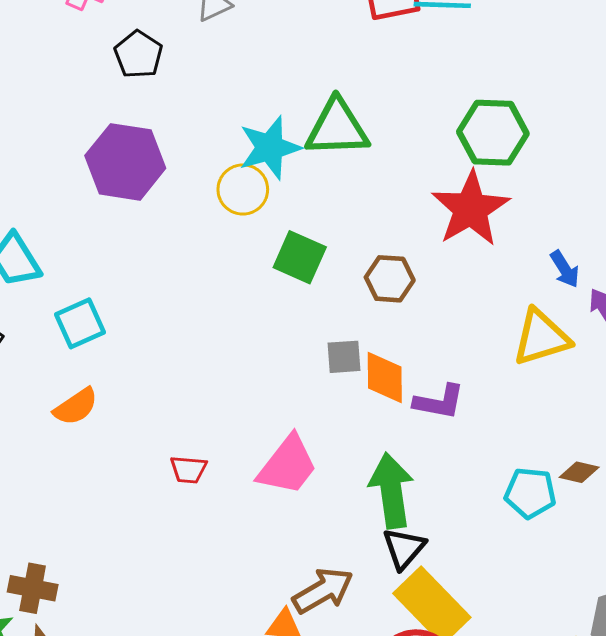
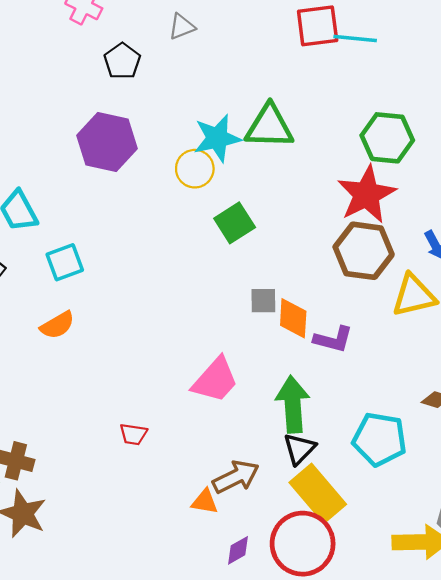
green square: (300, 257) -> (235, 223), turned 30
brown hexagon: (390, 279) -> (364, 251), moved, size x1.6
red trapezoid: (188, 469) -> (133, 434), moved
cyan pentagon: (530, 493) -> (380, 439), moved, size x1.4

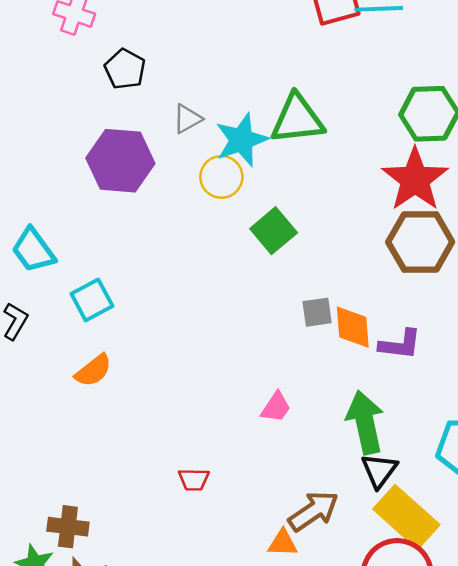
gray triangle: (182, 27) -> (187, 119), moved
pink trapezoid: (215, 380) -> (276, 407), size x0.6

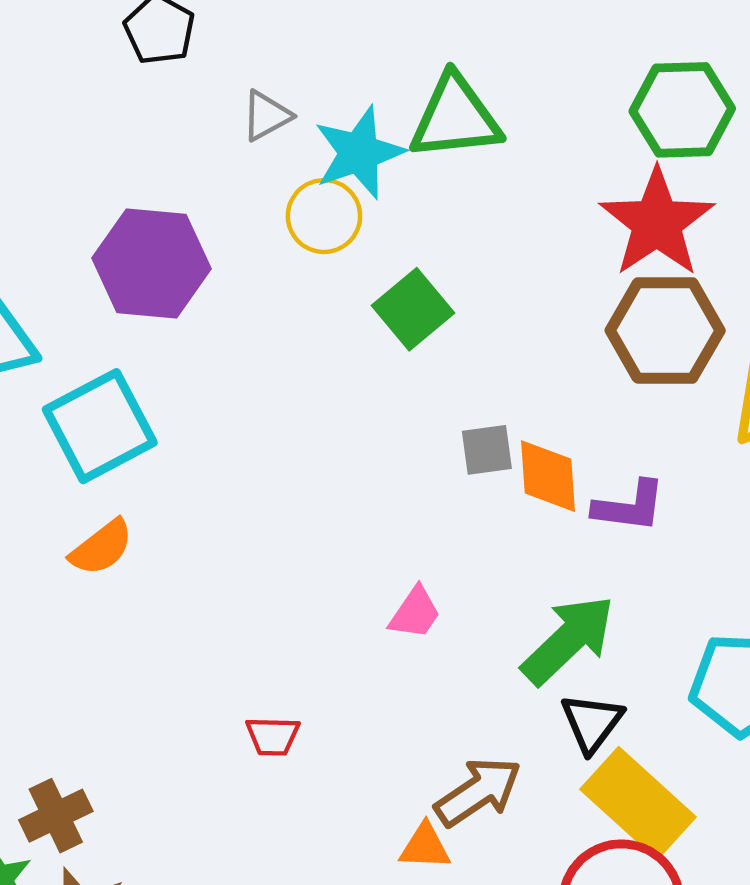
purple hexagon: (120, 161) -> (151, 263), moved
cyan square: (92, 300) -> (100, 426), size x1.5
green arrow: (365, 422) -> (568, 640), turned 58
brown cross: (68, 527) -> (56, 816), turned -33

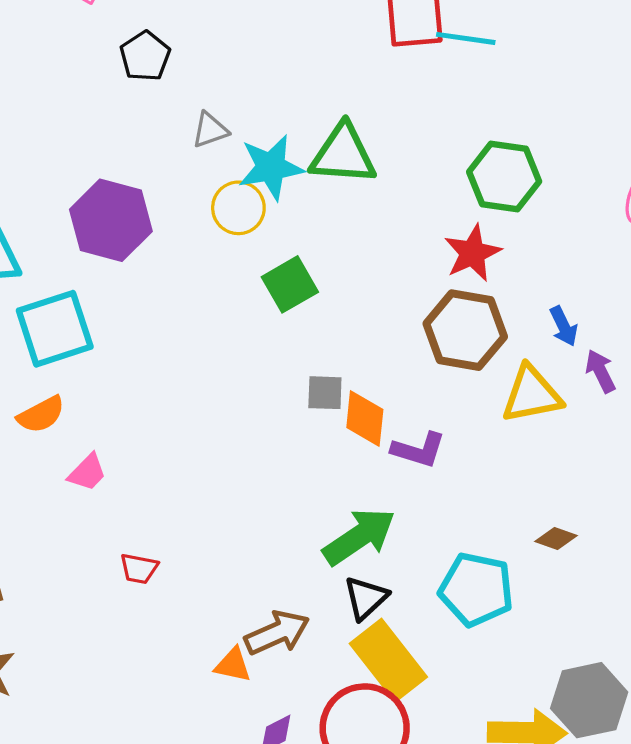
red star: (657, 223) -> (473, 253), size x0.7
pink trapezoid: (415, 613) -> (87, 472), moved

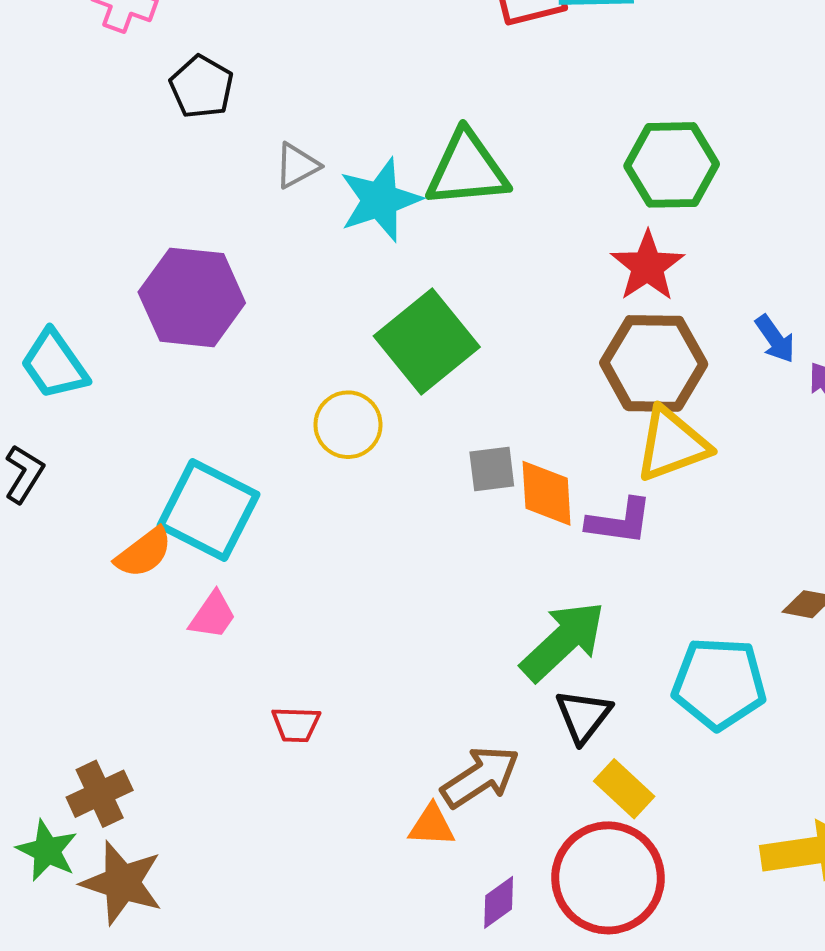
yellow circle: (238, 208) -> (348, 425), moved
green square: (290, 284) -> (427, 342), size x1.4
cyan square: (55, 329) -> (208, 510), moved, turned -36
yellow triangle: (532, 394) -> (672, 444), moved
yellow rectangle: (388, 660) -> (624, 789), size x0.6

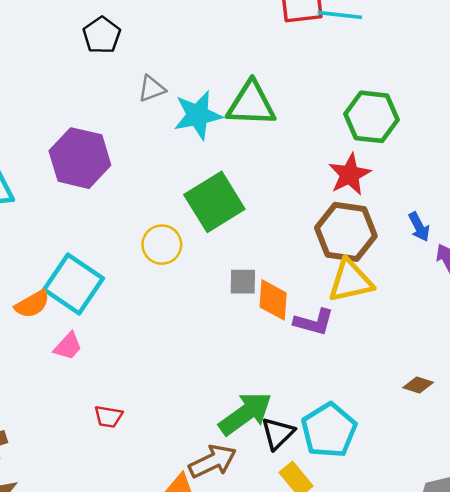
green arrow: (563, 641) -> (245, 414), moved
cyan pentagon: (719, 683) -> (329, 430), moved, turned 30

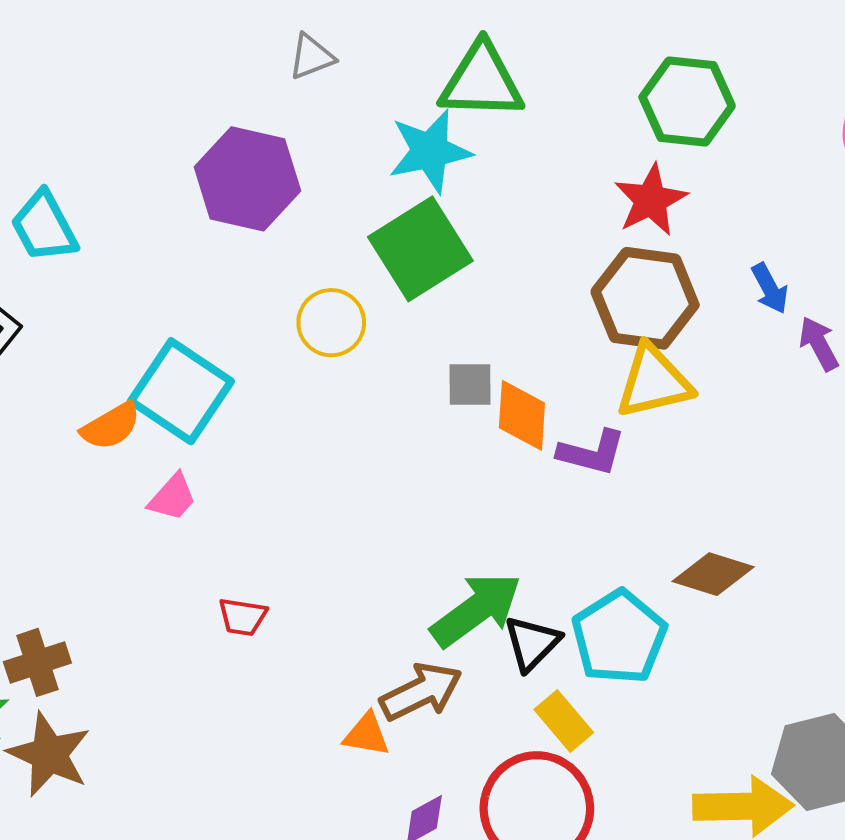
cyan star: (198, 115) -> (430, 151), moved
purple hexagon: (80, 158) -> (247, 179), moved
brown diamond: (418, 385) -> (713, 574), moved, size x1.5

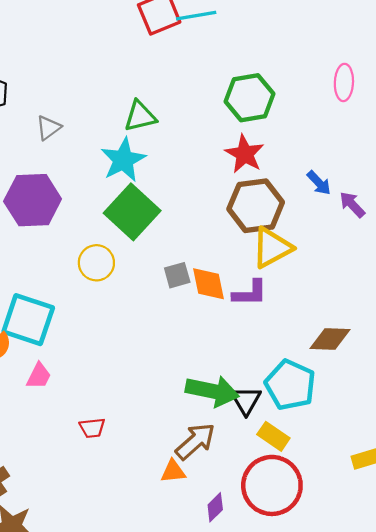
green triangle: (482, 81) -> (140, 116), size x0.7
green arrow: (476, 610) -> (212, 391), turned 63

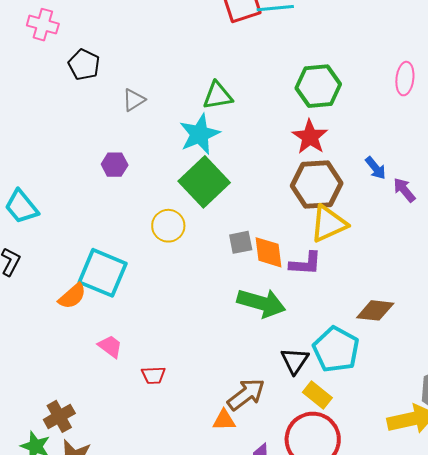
purple hexagon: (33, 200) -> (115, 165), size x0.5
pink trapezoid: (39, 376) -> (110, 346), moved, turned -84
green arrow: (212, 391) -> (261, 303), moved

